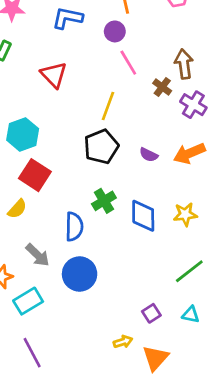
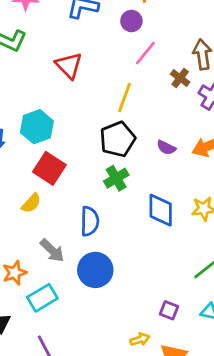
pink line: (128, 63) -> (145, 53), turned 70
green cross: (104, 201) -> (116, 178), moved
purple square: (151, 313) -> (169, 310), turned -36

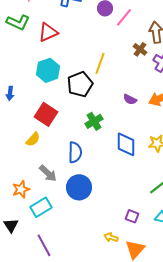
pink line: (145, 53) -> (124, 17), moved
red triangle: (69, 65) -> (48, 32), moved, turned 50
cyan hexagon: (37, 127) -> (48, 70), moved
black pentagon: (118, 139) -> (80, 84), moved
yellow arrow: (140, 339) -> (111, 237), turned -144

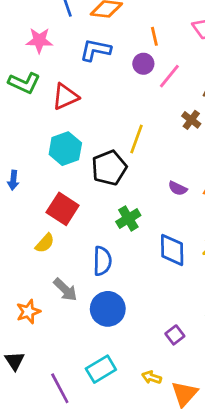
cyan rectangle: (41, 207) -> (101, 369), moved
purple square: (132, 216) -> (175, 335), moved, turned 32

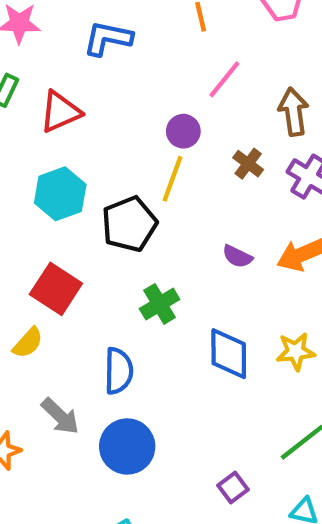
purple circle: (143, 64) -> (183, 131), moved
brown cross: (191, 120) -> (248, 164), moved

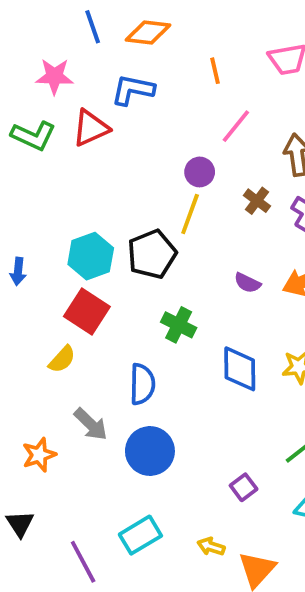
red triangle: (60, 112) -> (91, 128), moved
cyan hexagon: (60, 194) -> (91, 256), moved
green cross: (160, 304) -> (179, 325), turned -32

